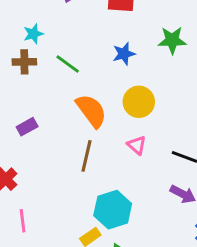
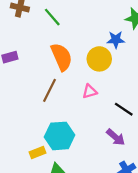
blue star: (124, 54) -> (116, 40), moved
pink triangle: (137, 145) -> (90, 91), turned 49

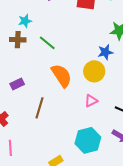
brown line: (50, 90) -> (40, 108), moved
cyan hexagon: (60, 136) -> (88, 140), moved

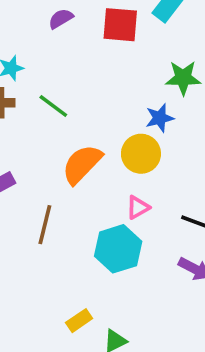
orange semicircle: (61, 76) -> (82, 164), turned -100
cyan hexagon: (88, 140) -> (118, 249), moved

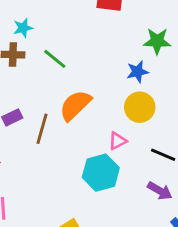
yellow circle: (141, 154) -> (140, 107), moved
brown line: (45, 225) -> (42, 129), moved

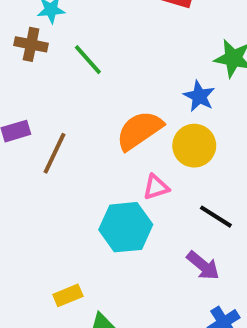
blue star: (137, 72) -> (199, 96), turned 30
orange semicircle: (75, 105) -> (139, 130), moved

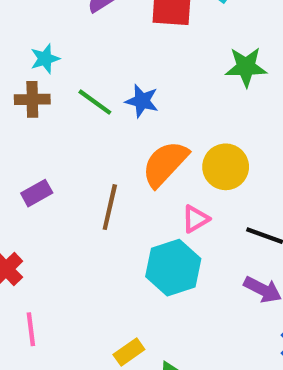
blue star: (199, 96) -> (142, 101), moved
brown line: (54, 153) -> (110, 207), moved

